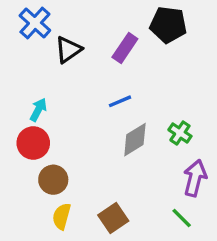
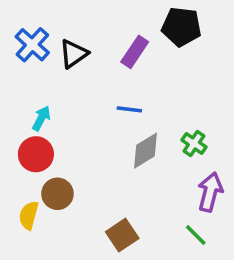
blue cross: (35, 23) -> (32, 45), moved
blue line: (120, 101) -> (129, 109), turned 30
yellow semicircle: (62, 216) -> (29, 215), moved

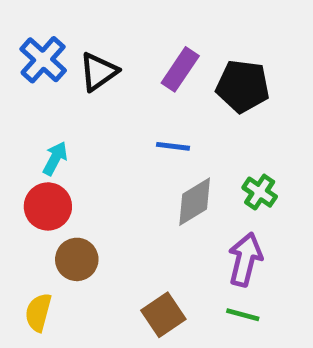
black pentagon: (181, 27) -> (243, 86), moved
purple arrow: (210, 192) -> (245, 259), moved
yellow semicircle: (29, 215) -> (38, 312), moved
green line: (196, 235) -> (243, 315), moved, turned -30

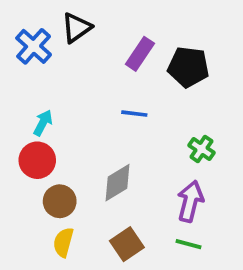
black triangle: (98, 72) -> (76, 28), moved
gray diamond: (195, 202) -> (118, 183), moved
yellow semicircle: (38, 312) -> (63, 242), moved

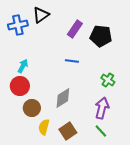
blue cross: (34, 46) -> (18, 25), turned 36
yellow semicircle: (63, 242) -> (44, 127), moved
green line: (188, 244) -> (101, 131), turned 32

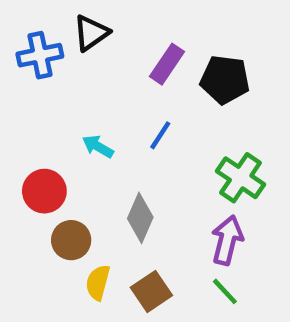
blue line: (72, 61) -> (160, 135), turned -64
cyan arrow: (23, 66) -> (98, 147), moved, turned -88
green cross: (108, 80) -> (241, 178), size x1.5
gray diamond: (63, 98) -> (140, 218), turned -35

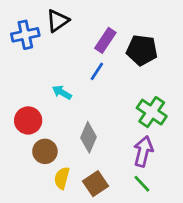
blue line: (160, 135) -> (97, 71), moved

